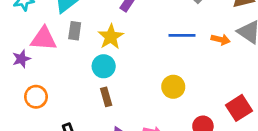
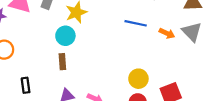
yellow circle: (173, 87) -> (138, 79), moved

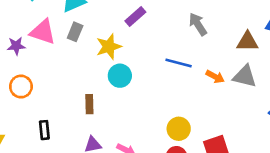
gray triangle: (192, 32) -> (245, 76), turned -35
cyan circle: (65, 36) -> (120, 76), moved

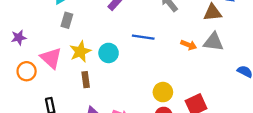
pink triangle: (43, 32) -> (51, 58), moved, turned 30
yellow star: (109, 47) -> (80, 52), moved
blue line: (179, 63) -> (143, 37), moved

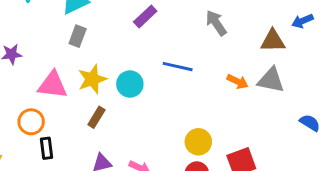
pink triangle: (51, 58) -> (53, 85), turned -40
orange circle: (27, 71) -> (31, 122), moved
brown rectangle: (86, 80) -> (96, 117), turned 35

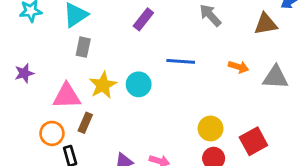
gray triangle: (271, 80) -> (275, 77), moved
brown rectangle: (96, 117) -> (85, 123), moved

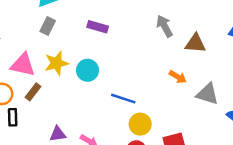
purple rectangle: (143, 19) -> (98, 27), moved, turned 54
brown triangle: (266, 24) -> (195, 43), moved
blue line: (181, 61) -> (123, 99), moved

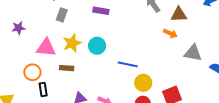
orange arrow: (178, 77) -> (170, 33), moved
brown rectangle: (33, 92) -> (67, 68), moved, turned 64

